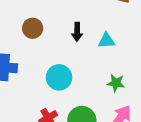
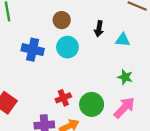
cyan circle: (59, 77) -> (67, 47), moved

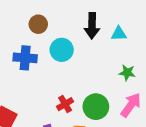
brown circle: (62, 20) -> (38, 24), moved
black arrow: (99, 29) -> (92, 26), size x1.5

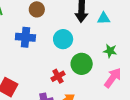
cyan circle: (62, 50) -> (63, 39), moved
green circle: (96, 107) -> (82, 64), moved

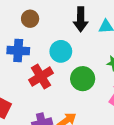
red cross: (58, 76) -> (41, 77), moved, size x1.5

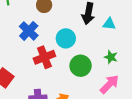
blue cross: (18, 51) -> (29, 31), turned 30

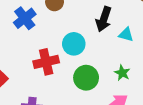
blue cross: (29, 31) -> (25, 18), moved

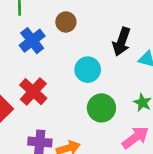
red cross: (46, 62) -> (33, 92), moved, turned -35

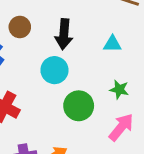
black arrow: (122, 42) -> (64, 34), moved

